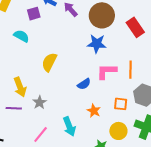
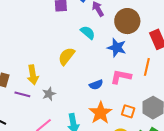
cyan semicircle: (21, 36) -> (88, 33), moved
orange line: (131, 70) -> (147, 67), moved
orange star: (94, 111) -> (100, 113), size x1.6

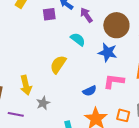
purple line: (22, 94) -> (16, 114), moved

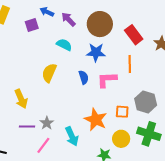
blue semicircle: (90, 91) -> (84, 77), moved, turned -72
gray star: (43, 103) -> (47, 123), moved
purple line: (16, 114) -> (27, 126), moved

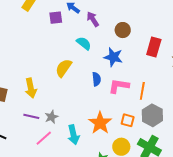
brown circle: (100, 24) -> (123, 30), size x0.6
red rectangle: (134, 35) -> (154, 47), turned 42
orange line: (130, 64) -> (142, 91), moved

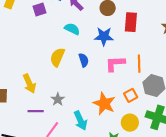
red rectangle: (154, 47) -> (131, 22), moved
blue semicircle: (96, 79) -> (84, 60), moved
gray star: (51, 117) -> (58, 99), moved
orange square: (128, 120) -> (131, 95), turned -32

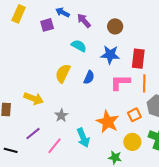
red rectangle: (131, 22) -> (138, 59), moved
blue semicircle: (84, 60) -> (89, 77), turned 40
yellow arrow: (29, 84) -> (34, 98), turned -48
purple line: (36, 111) -> (33, 134), moved, turned -42

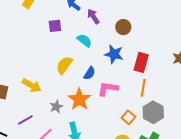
purple square: (47, 25) -> (55, 26), moved
pink L-shape: (120, 82) -> (108, 89), moved
orange square: (134, 115) -> (128, 117), turned -32
orange star: (108, 122) -> (79, 99), moved

